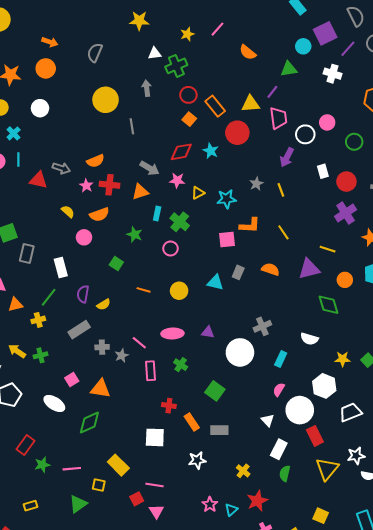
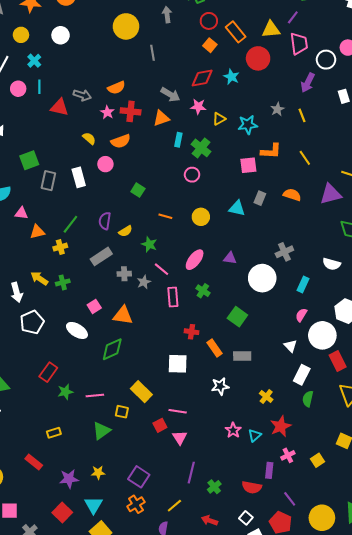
green star: (135, 235) -> (149, 244), moved
white rectangle: (61, 268) -> (79, 177), moved
pink ellipse: (172, 334) -> (195, 260), turned -50

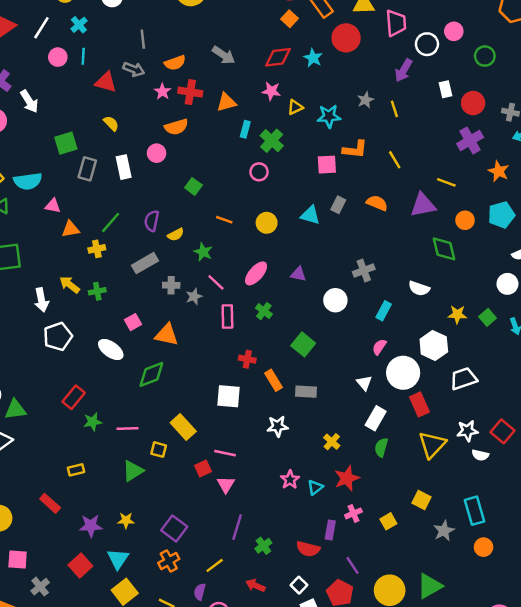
gray line: (152, 53) -> (143, 39), moved
gray arrow: (170, 94) -> (224, 55), moved
yellow semicircle: (89, 138) -> (111, 123), moved
white circle: (262, 278) -> (335, 300), size x0.7

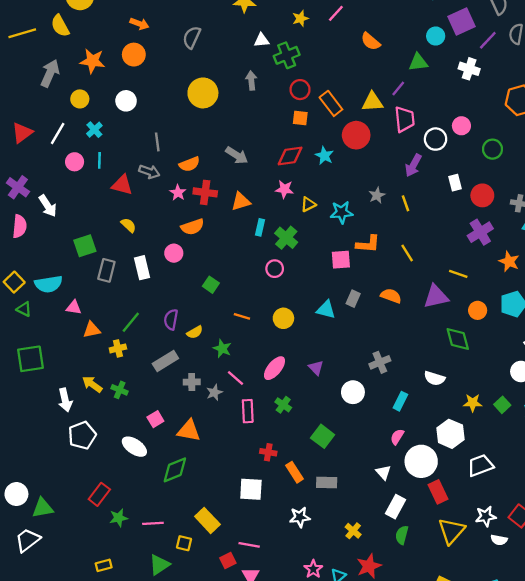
orange square: (290, 19) -> (300, 118), turned -35
purple triangle: (298, 274) -> (316, 368), turned 35
green cross: (97, 291) -> (120, 390), turned 35

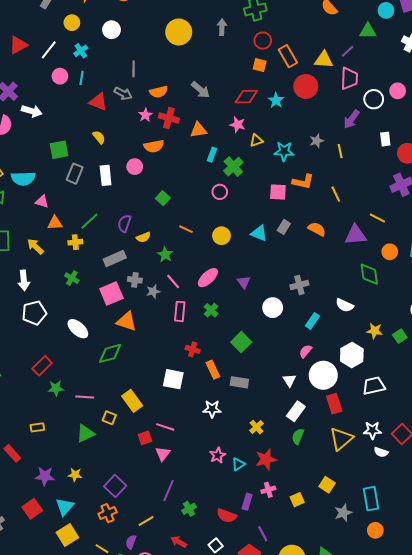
white arrow: (48, 206) -> (32, 111), turned -48
yellow arrow: (92, 384) -> (35, 246), moved
pink square: (155, 419) -> (111, 293), moved, size x1.6

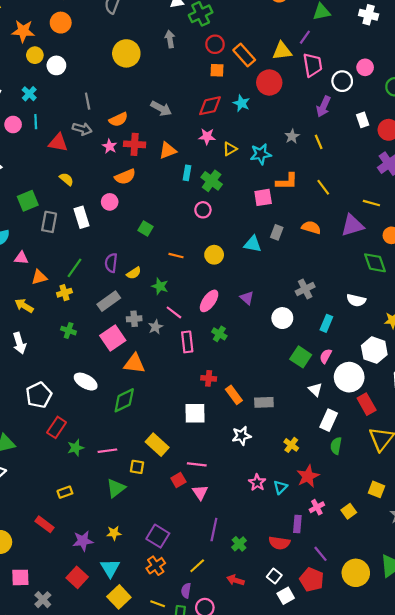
yellow circle: (72, 23) -> (35, 55), moved
white pentagon: (34, 313) -> (39, 395), moved
green square: (241, 342) -> (301, 357), moved

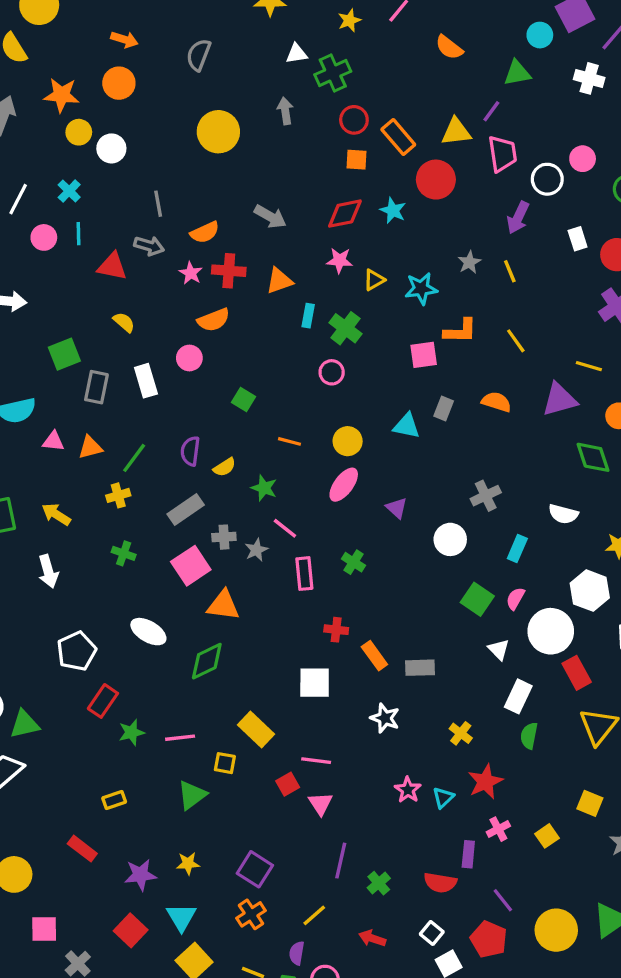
orange triangle: (39, 277) -> (90, 447), moved
pink ellipse: (209, 301) -> (344, 485), moved
white star: (241, 436) -> (385, 718), turned 30

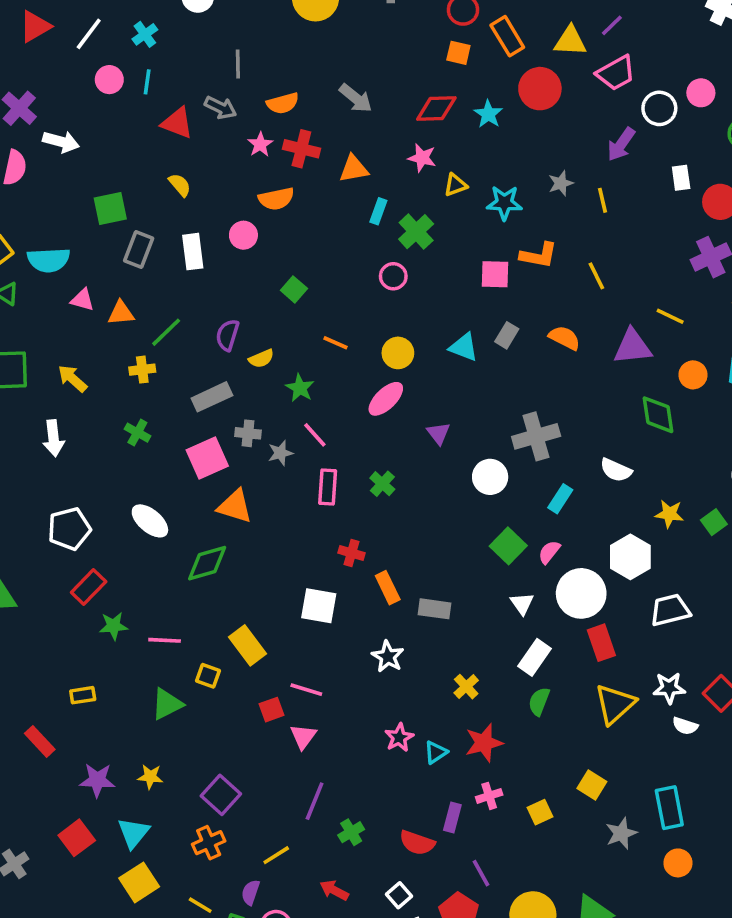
pink trapezoid: (502, 154) -> (616, 73), turned 60
gray cross: (486, 496) -> (536, 436), size x1.4

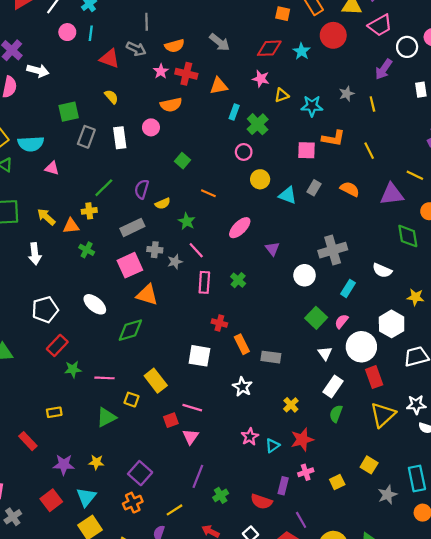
orange triangle: (121, 313) -> (71, 226), moved
yellow circle: (398, 353) -> (260, 179), moved

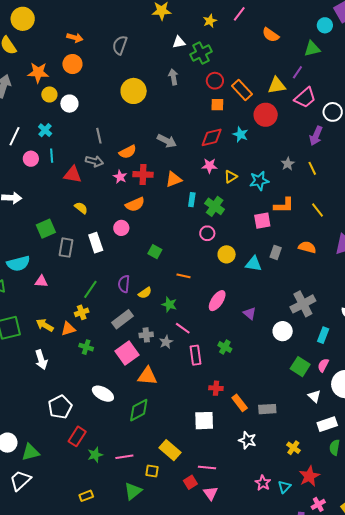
white rectangle: (333, 387) -> (327, 424), turned 48

